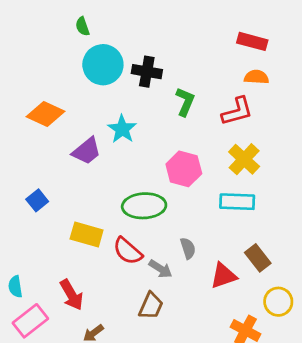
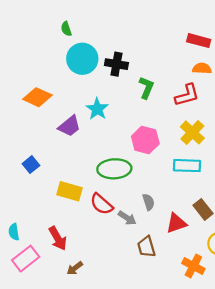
brown trapezoid: (151, 306) -> (146, 247), moved, turned 140

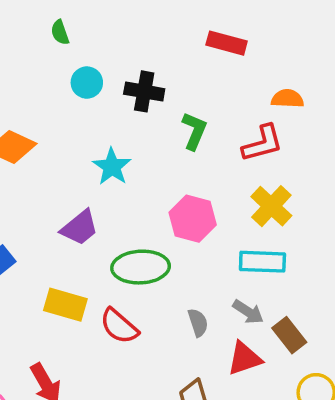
red rectangle: (199, 41) -> (227, 43), moved
cyan circle: (82, 59) -> (87, 83), size x0.6
purple trapezoid: (69, 126) -> (80, 228), moved
gray arrow: (127, 218) -> (248, 312), moved

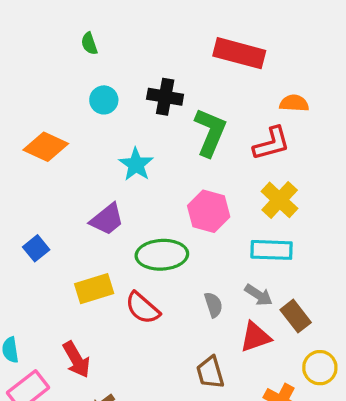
red rectangle: (227, 43) -> (239, 53), size x1.4
cyan circle: (87, 83) -> (104, 100), moved
green L-shape: (194, 131) -> (210, 132), size x1.4
yellow rectangle: (65, 305) -> (94, 289), turned -33

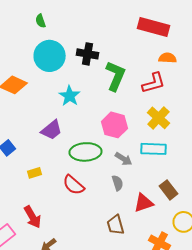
red rectangle: (239, 53) -> (154, 27), moved
cyan circle: (104, 100) -> (50, 56), size x1.8
yellow rectangle: (94, 289) -> (35, 173), moved, size x0.6
gray arrow: (259, 295) -> (124, 159), moved

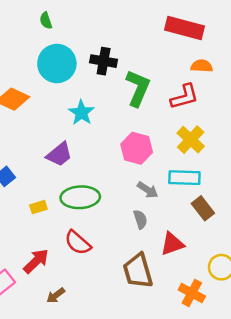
green ellipse: (86, 152) -> (80, 197), moved
red semicircle: (74, 185) -> (78, 243), moved
brown rectangle: (169, 190) -> (203, 208), moved
red arrow: (33, 217) -> (36, 261), turned -105
brown trapezoid: (116, 225) -> (138, 271), size x1.4

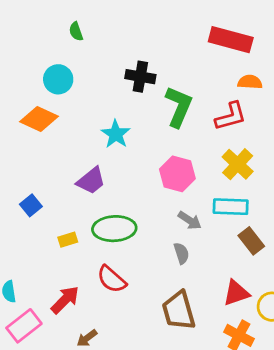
cyan circle: (57, 64) -> (58, 79), moved, size x0.7
red triangle: (172, 244) -> (236, 293), moved

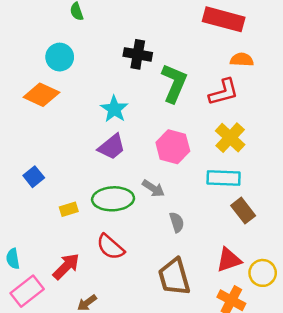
purple trapezoid: (91, 181) -> (112, 147), moved
gray arrow: (190, 220) -> (153, 188), moved

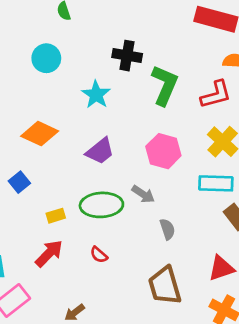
orange diamond: (41, 95) -> (40, 134), moved
cyan star: (114, 109) -> (96, 95), moved
red semicircle: (110, 247) -> (99, 255), size x0.6
red arrow: (66, 266) -> (49, 253), moved

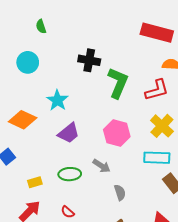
cyan star: (96, 95) -> (57, 100), moved
green ellipse: (101, 205) -> (70, 174), size x0.7

